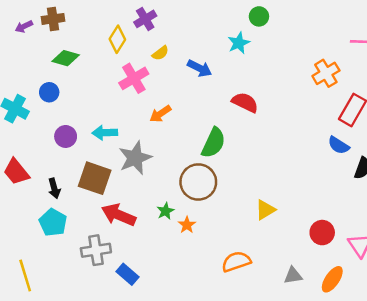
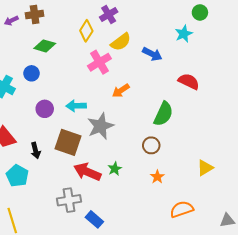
yellow semicircle: (160, 53) -> (121, 42), size x1.5
brown circle: (198, 182) -> (151, 145), size x0.6
green star: (165, 211) -> (115, 169), moved
cyan pentagon: (53, 222) -> (17, 176), moved
orange star: (187, 225) -> (157, 177), moved

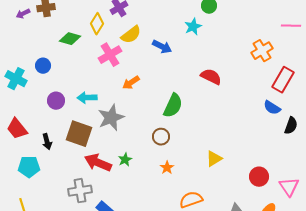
green diamond: (45, 46) -> (70, 39), moved
red semicircle: (189, 81) -> (211, 77), moved
cyan pentagon: (17, 176) -> (29, 167), turned -30

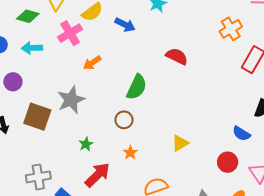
cyan arrow: (87, 98) -> (32, 48), moved
blue semicircle: (272, 108) -> (241, 134), moved
red arrow: (98, 163) -> (98, 175), moved, turned 112

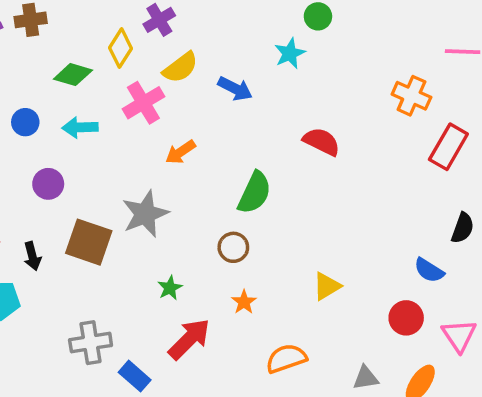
orange cross: (231, 29) -> (411, 96), turned -35

